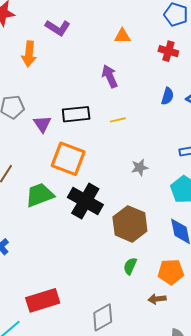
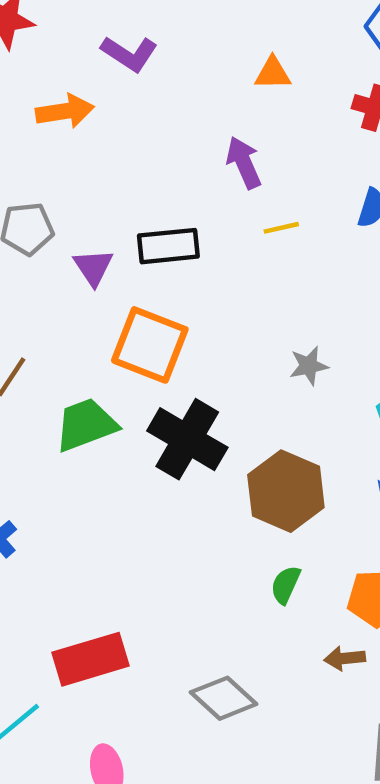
orange arrow: (29, 54) -> (65, 111), turned -105
yellow line: (118, 120) -> (281, 228), moved
gray diamond: (103, 317) -> (224, 698), turned 72

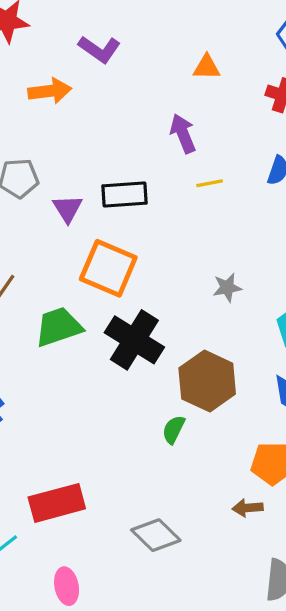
green semicircle: (286, 585) -> (174, 430), moved

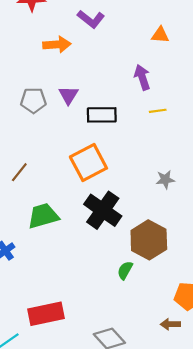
purple triangle: (68, 209) -> (69, 95), moved
orange square: (108, 268) -> (88, 163), turned 36
green trapezoid: (59, 327) -> (43, 216), moved

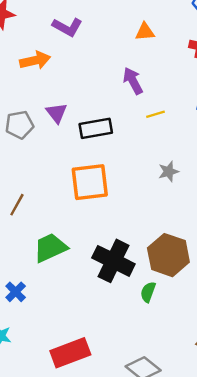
orange square: (88, 163) -> (90, 182), turned 30
gray star: (165, 180) -> (169, 172), moved
black cross: (103, 210) -> (113, 261), moved

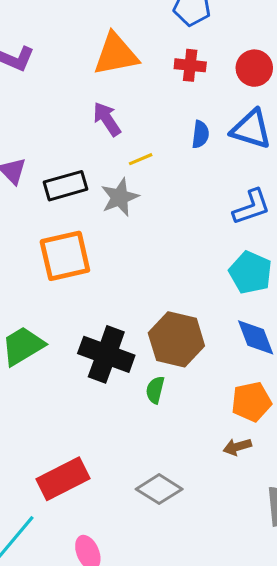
orange triangle: (145, 32) -> (116, 54), size x1.8
gray star: (169, 172) -> (120, 197), moved, size x1.4

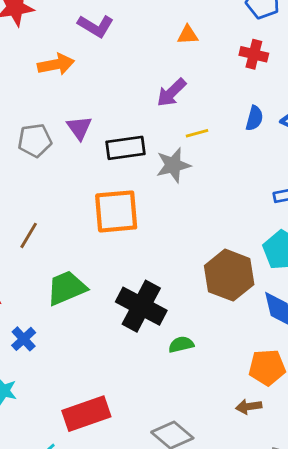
orange triangle: (116, 54) -> (188, 35), size x0.5
purple arrow: (107, 119) -> (171, 93), turned -108
brown hexagon: (176, 339) -> (229, 275), moved
green semicircle: (155, 390) -> (181, 344), turned 55

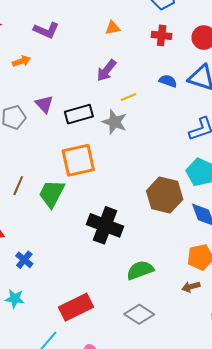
orange arrow: (56, 64) -> (22, 61), size x0.7
blue semicircle: (254, 118) -> (168, 81), turned -78
gray star: (173, 165) -> (115, 122), turned -30
green trapezoid: (67, 288) -> (52, 194), moved, turned -32
green semicircle: (181, 344) -> (140, 270), moved, size x1.5

